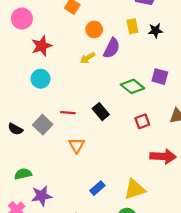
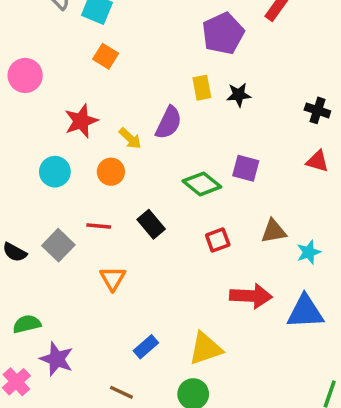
orange circle: (94, 29) -> (111, 172), moved
red star: (42, 46) -> (81, 121), moved
yellow arrow: (88, 58) -> (130, 138), turned -104
purple star: (42, 196) -> (57, 359), turned 30

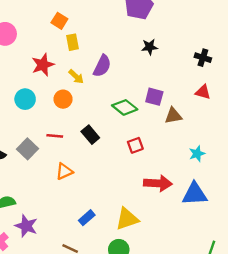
yellow rectangle: (202, 88) -> (73, 42), moved
brown triangle: (274, 231) -> (173, 116), moved
orange triangle: (113, 278) -> (64, 171), turned 36

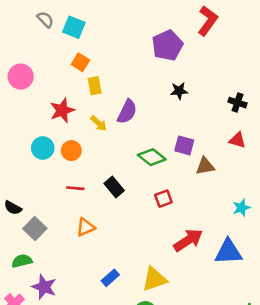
orange circle: (63, 99) -> (71, 151), moved
gray square: (27, 149) -> (35, 228), moved
cyan star: (197, 154) -> (241, 208), moved
red arrow: (158, 183) -> (188, 240), turned -36

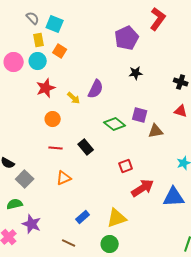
yellow rectangle: (95, 86) -> (39, 40), moved
cyan circle: (43, 148) -> (38, 61), moved
red square: (163, 199) -> (126, 166), moved

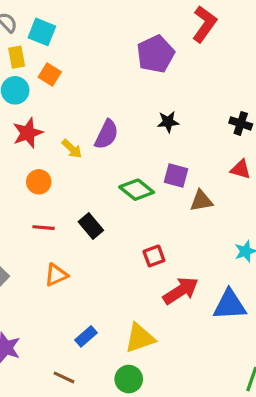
black star: (136, 73) -> (168, 122), moved

